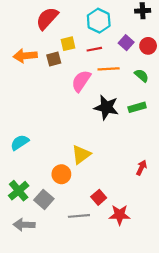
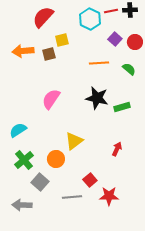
red line: (94, 49) -> (111, 11), moved
pink semicircle: (81, 81) -> (51, 99), moved
green rectangle: (137, 107) -> (122, 107), moved
red arrow: (141, 168) -> (117, 149), moved
green cross: (19, 191) -> (24, 160), moved

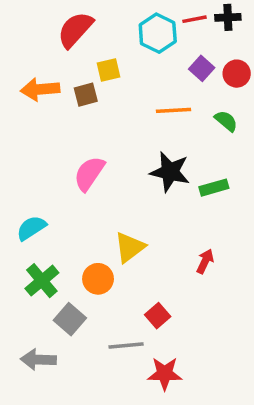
red star: (109, 196) -> (165, 374), moved

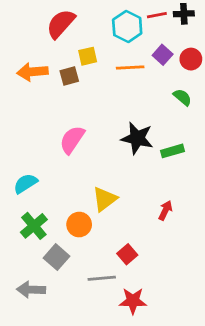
orange line: (173, 110) -> (130, 68), moved

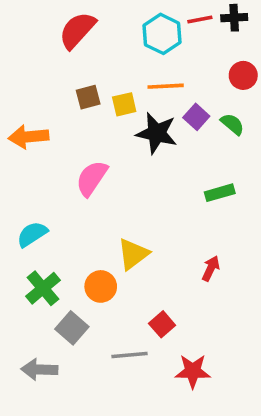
purple square: (163, 55) -> (196, 117), moved
yellow square: (88, 56) -> (124, 104), moved
orange arrow: (32, 72) -> (29, 137), moved
black star: (137, 138) -> (157, 133), moved
red star: (133, 301) -> (193, 371), moved

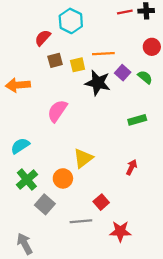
red semicircle: (77, 30) -> (43, 38), moved, size x0.7
cyan hexagon: (162, 34) -> (71, 21), moved
gray arrow: (39, 369) -> (25, 244), moved, turned 60

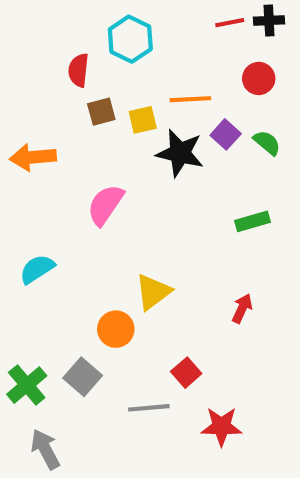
red semicircle: (43, 38) -> (79, 70), turned -36
red circle: (152, 47) -> (259, 78), moved
green cross: (27, 180) -> (27, 385), moved

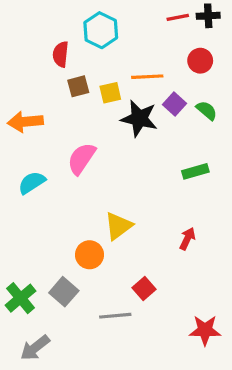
cyan semicircle: (37, 269) -> (32, 183), moved
red star: (221, 426) -> (205, 330), moved
gray arrow: (45, 449) -> (35, 348), turned -100

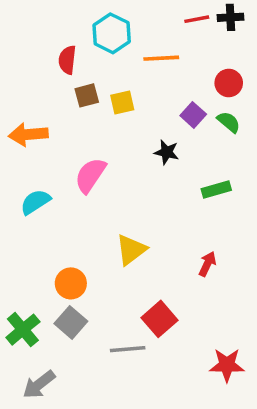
red circle: (200, 61) -> (229, 83), moved
orange line: (147, 77) -> (161, 58), moved
black star: (139, 118) -> (167, 152), moved, size x0.6
orange circle: (90, 255) -> (71, 283), moved
red square: (144, 288) -> (160, 319), size x1.4

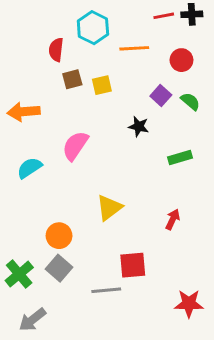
red circle: (229, 83) -> (181, 60), moved
red square: (160, 319) -> (133, 265), turned 36

